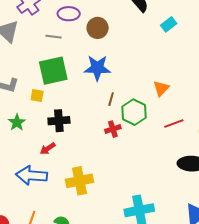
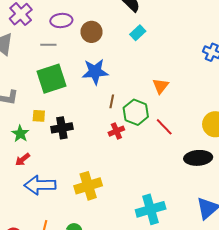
cyan rectangle: (169, 24) -> (138, 33), moved
yellow square: (37, 96) -> (39, 116), moved
red line: (174, 123) -> (164, 127), moved, turned 72
red arrow: (48, 149) -> (23, 160), moved

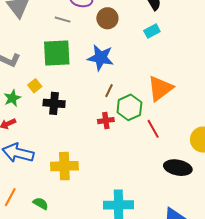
orange triangle: (161, 86) -> (160, 88), size x1.6
yellow square: (39, 116) -> (35, 86), turned 32

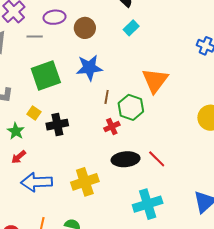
gray line: (63, 20) -> (35, 36), moved
red line: (153, 129) -> (157, 159), moved
black ellipse: (178, 168) -> (126, 159), moved

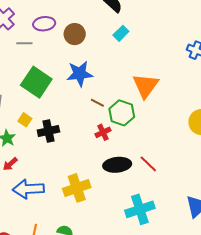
green square: (46, 75) -> (36, 82), turned -36
brown line: (107, 97) -> (97, 103), turned -72

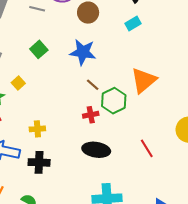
green square: (36, 82) -> (39, 49), size x0.6
black cross: (48, 131) -> (39, 162), moved
red line: (148, 164) -> (147, 148), moved
yellow cross: (77, 188) -> (37, 129), moved, size x0.6

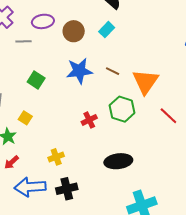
cyan rectangle: (133, 23) -> (107, 30), moved
brown line: (93, 85) -> (113, 71), moved
red cross: (91, 115) -> (89, 120), moved
red line: (147, 148) -> (168, 116), moved

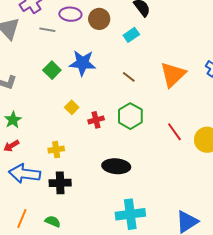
brown circle: (74, 31) -> (99, 19), moved
blue star: (79, 71) -> (82, 63), moved
orange triangle: (145, 82) -> (173, 75), moved
yellow square: (25, 118) -> (72, 107), moved

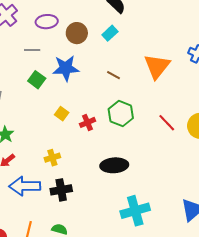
brown circle: (99, 19) -> (77, 33), moved
gray line: (47, 30) -> (32, 50), moved

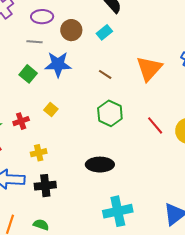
gray line: (32, 50) -> (35, 42), moved
red cross: (87, 122) -> (21, 121), moved

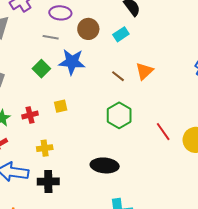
orange triangle: (149, 69) -> (144, 71), moved, size x0.7
yellow square: (51, 109) -> (61, 106), turned 32

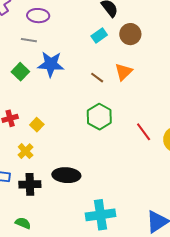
brown circle: (88, 29) -> (130, 34), moved
yellow square: (61, 106) -> (37, 125), moved, turned -32
yellow cross: (45, 148) -> (26, 151), turned -35
black ellipse: (105, 165) -> (66, 175), moved

